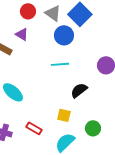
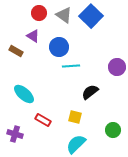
blue circle: (64, 35) -> (59, 47), moved
red rectangle: (34, 128) -> (43, 120), moved
green circle: (93, 128) -> (113, 130), moved

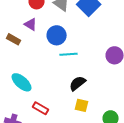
black semicircle: (90, 92) -> (78, 83), moved
yellow square: (75, 117) -> (82, 105), moved

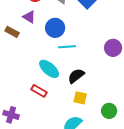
cyan ellipse: (22, 82) -> (49, 69), moved
red rectangle: (41, 108) -> (39, 91), moved

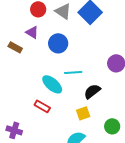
cyan line: (67, 47) -> (73, 72), moved
black semicircle: (76, 76) -> (92, 91), moved
yellow square: (80, 98) -> (83, 113), turned -32

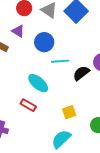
cyan line: (73, 72) -> (60, 61), moved
black semicircle: (92, 91) -> (81, 73), moved

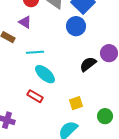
blue circle: (44, 42) -> (76, 26), moved
cyan line: (60, 61) -> (35, 52), moved

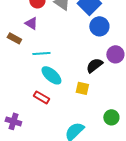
blue circle: (76, 26) -> (99, 26), moved
yellow square: (76, 103) -> (82, 88), moved, turned 32

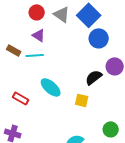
purple triangle: (31, 23) -> (39, 35), moved
cyan line: (41, 53) -> (35, 55), moved
red rectangle: (41, 97) -> (21, 98), moved

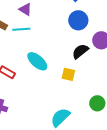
blue circle: (99, 38) -> (78, 20), moved

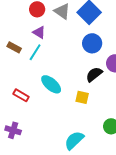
cyan line: (21, 29) -> (35, 52), turned -54

